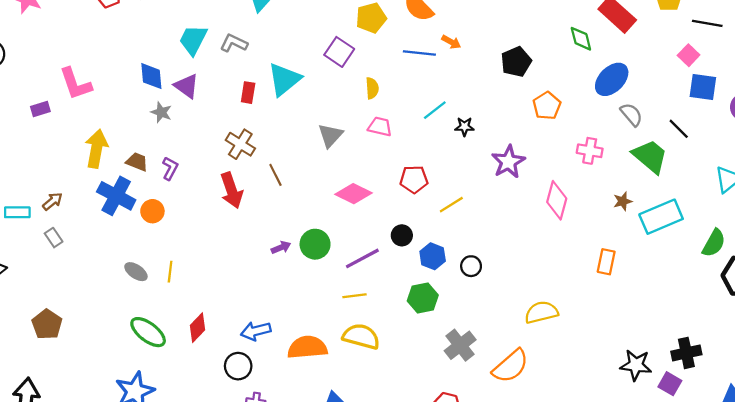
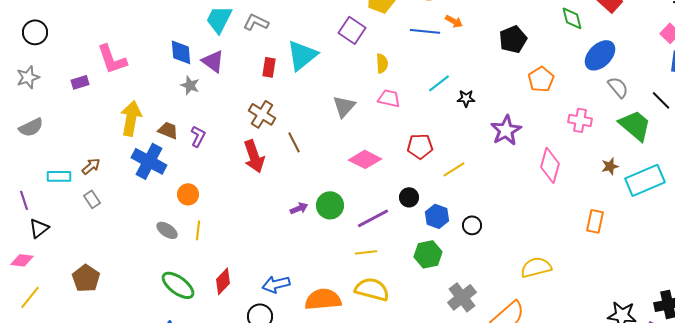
orange circle: (152, 211) -> (188, 194), moved

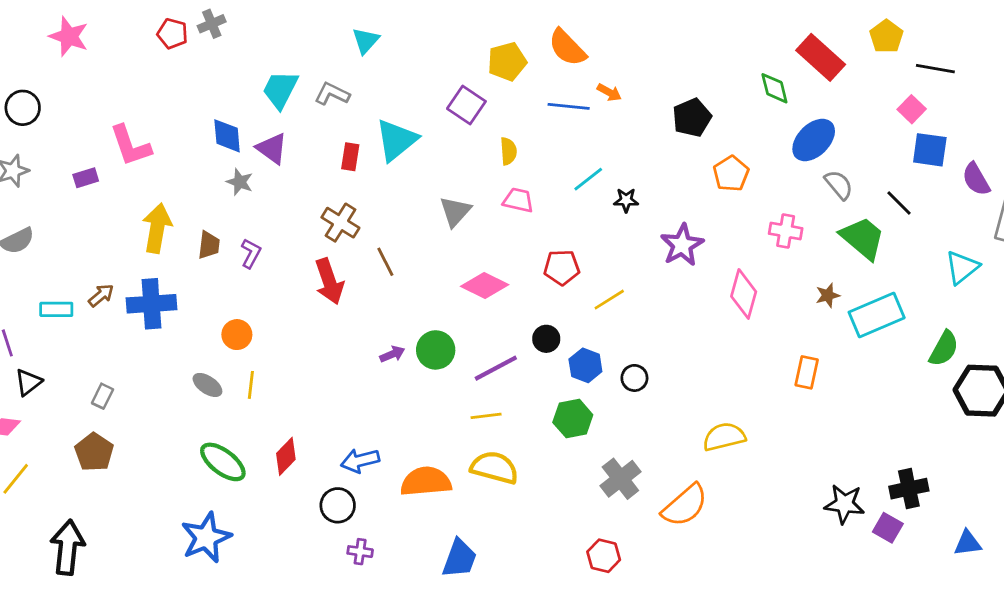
brown trapezoid: (168, 130) -> (209, 245), turned 75
blue cross: (149, 161) -> (151, 304), moved, turned -32
gray rectangle: (92, 199) -> (102, 396), moved, turned 60

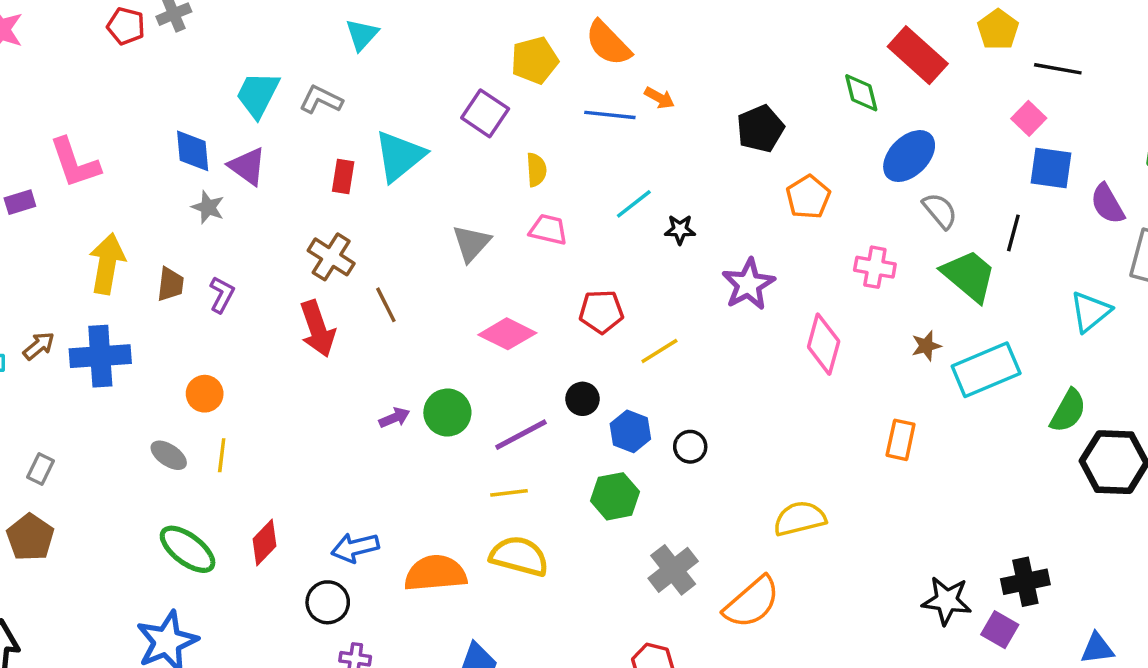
black line: (899, 203) -> (1013, 233), turned 60

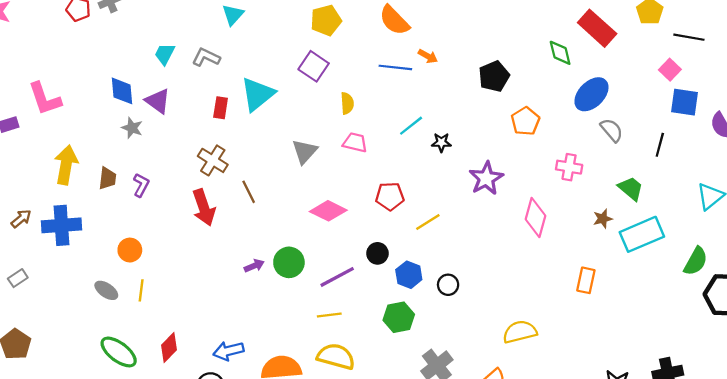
yellow pentagon: (535, 60) -> (326, 20), moved
cyan trapezoid: (258, 94) -> (165, 54), size x0.7
green trapezoid: (969, 276) -> (631, 188), moved, size x0.7
gray rectangle: (40, 469) -> (18, 278), moved, turned 30

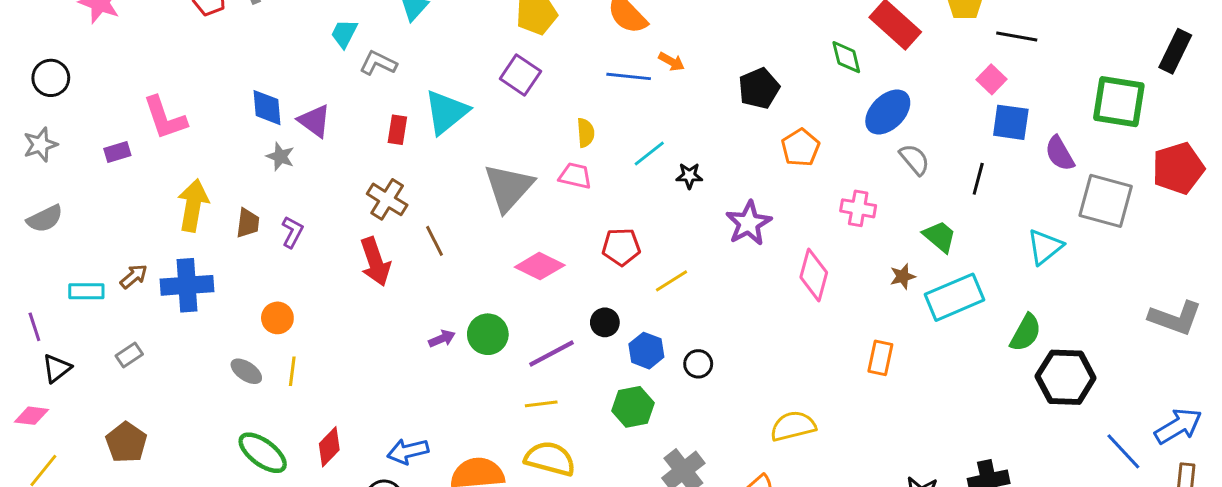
cyan trapezoid: (165, 54) -> (344, 33), moved
yellow semicircle: (347, 103) -> (586, 133), moved
gray triangle: (305, 151) -> (509, 188), size x1.5

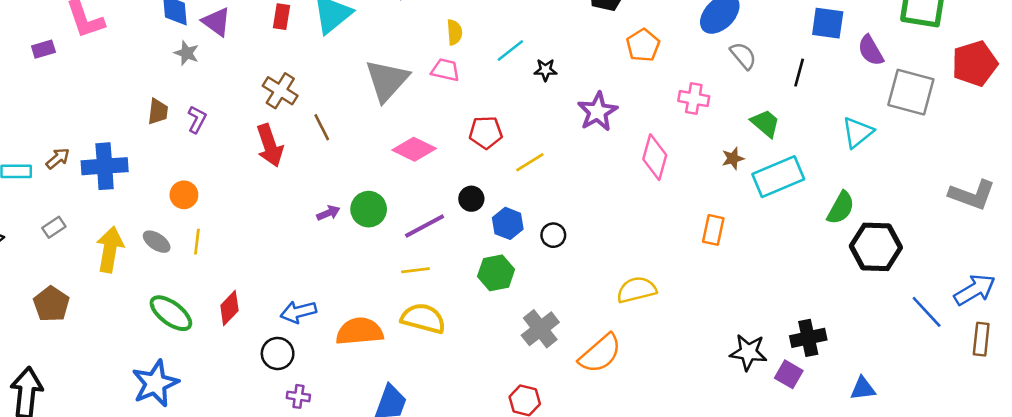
red rectangle: (397, 130) -> (281, 17), moved
yellow arrow: (193, 205) -> (110, 249), moved

